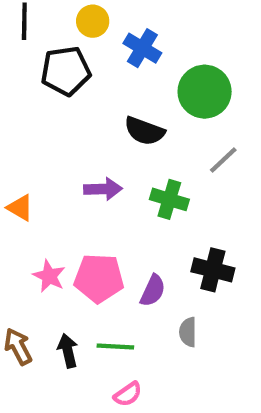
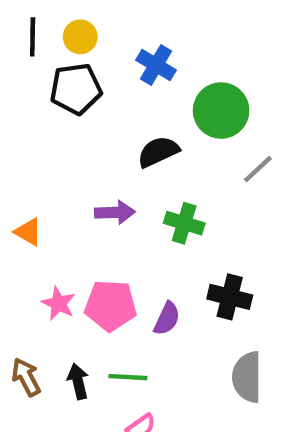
yellow circle: (93, 21) -> (80, 37), moved
black semicircle: (144, 131) -> (158, 152), turned 135
gray line: (223, 160) -> (258, 169), moved
gray semicircle: (188, 332) -> (247, 377), moved, size x1.6

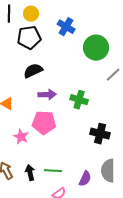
black semicircle: (158, 152) -> (33, 71), moved
pink pentagon: (111, 306) -> (44, 123), moved
purple semicircle: (167, 319) -> (85, 179), moved

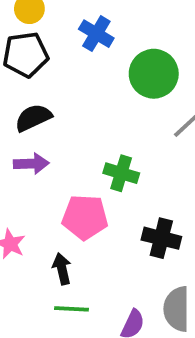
purple arrow: (47, 95) -> (31, 164), moved
pink pentagon: (44, 123) -> (85, 217), moved
black arrow: (30, 173) -> (62, 269), moved

